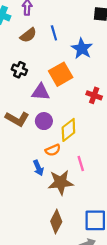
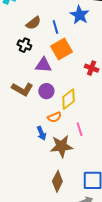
blue line: (54, 33) -> (55, 27), moved
brown semicircle: (28, 35) -> (33, 23), moved
blue star: (82, 49) -> (80, 15), moved

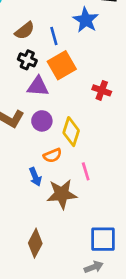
black cross: (24, 45) -> (27, 60), moved
yellow diamond: (68, 99) -> (71, 132), turned -35
brown diamond: (57, 181) -> (35, 243), moved

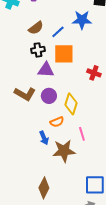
blue star: (86, 20) -> (82, 20), turned -30
blue line: (54, 36) -> (58, 32), turned 64
black cross: (27, 60) -> (38, 50), turned -32
orange square: (62, 65) -> (64, 54), turned 30

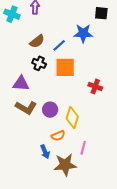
black cross: (38, 50) -> (39, 63), turned 32
purple triangle: (46, 70) -> (21, 83), moved
pink line: (82, 134) -> (83, 148), turned 32

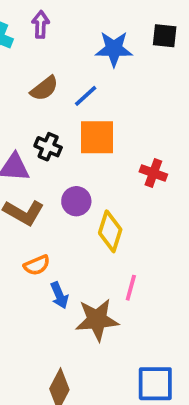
blue star: (83, 33) -> (114, 49), moved
black cross: (39, 63) -> (48, 147), moved
purple circle: (50, 110) -> (76, 201), moved
orange semicircle: (58, 136) -> (37, 265), moved

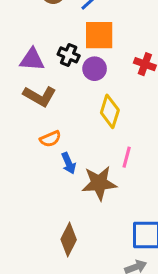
black cross: (48, 147) -> (69, 55), moved
purple circle: (76, 201) -> (95, 69), moved

